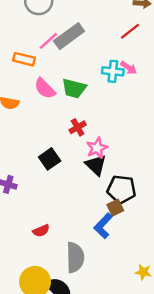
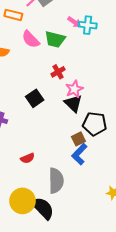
pink arrow: (129, 68) -> (74, 22), moved
brown square: (115, 208) -> (78, 139), moved

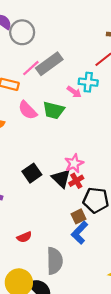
cyan cross: (88, 25) -> (88, 82), moved
red cross: (58, 72) -> (76, 181), moved
black triangle: (73, 103) -> (61, 179), moved

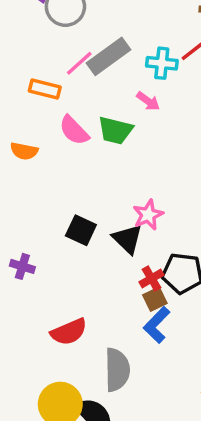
cyan cross: (88, 82) -> (162, 63), moved
black square: (32, 173) -> (81, 230), turned -30
red cross: (76, 181) -> (152, 278), moved
red semicircle: (24, 237) -> (69, 332), size x1.5

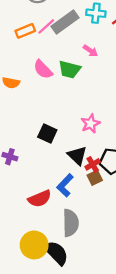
cyan cross: (162, 63) -> (96, 13), moved
orange rectangle: (45, 89) -> (25, 31), moved, turned -36
black triangle: (127, 239) -> (77, 156), moved
blue L-shape: (157, 325) -> (65, 185), moved

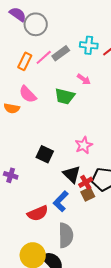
gray rectangle: (65, 22) -> (61, 53), size x0.7
orange rectangle: (25, 31) -> (25, 61), turned -42
pink semicircle: (43, 69) -> (28, 94), moved

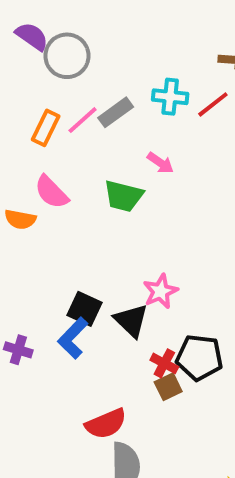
black triangle: (72, 174) -> (131, 321), moved
red cross: (86, 182) -> (164, 363), turned -32
blue L-shape: (61, 201) -> (73, 338), moved
red semicircle: (38, 213) -> (106, 424), moved

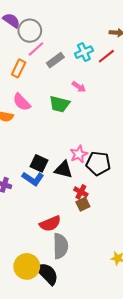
cyan cross: (170, 97) -> (84, 52), turned -30
pink line: (83, 120) -> (36, 49), moved
black triangle: (131, 321) -> (64, 169), turned -30
blue L-shape: (73, 338) -> (33, 179), turned -100
black pentagon: (199, 358) -> (98, 163), moved

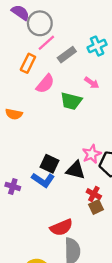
pink semicircle: (22, 102) -> (45, 84), moved, turned -96

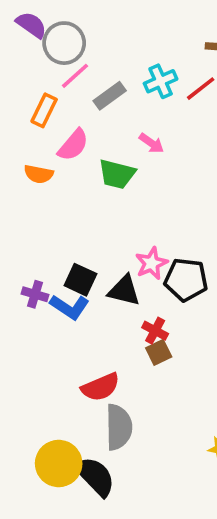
orange semicircle: (14, 114) -> (39, 174), moved
purple cross: (13, 186) -> (35, 294), moved

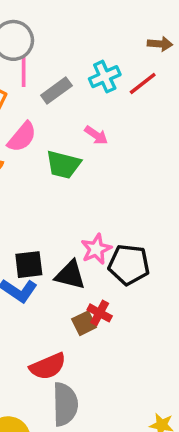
pink line: (75, 76) -> (24, 71), turned -48
black square: (80, 280) -> (29, 265), turned -32
brown square: (159, 352) -> (84, 323), moved

